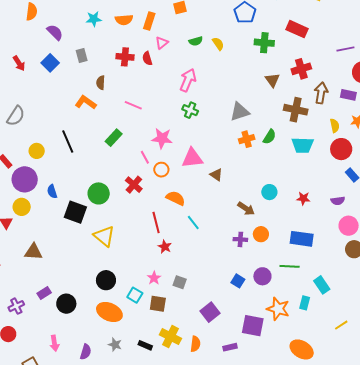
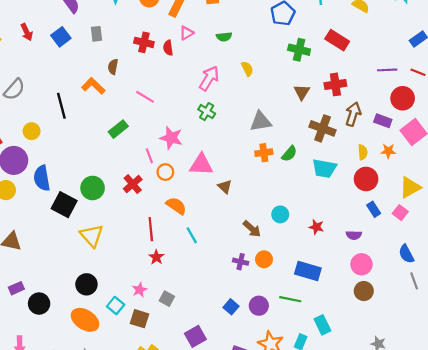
yellow semicircle: (218, 44) -> (247, 69), moved
black line: (68, 142) -> (61, 106), moved
blue semicircle: (52, 191) -> (42, 178), size x1.6

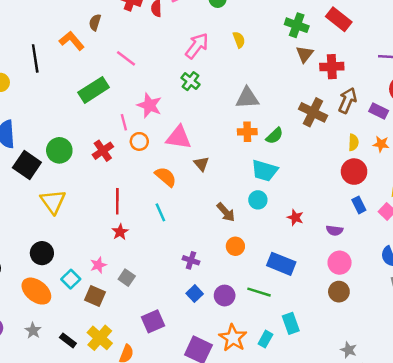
brown triangle: (302, 92) -> (305, 54), moved
green rectangle: (118, 129) -> (94, 90), size x1.4
cyan trapezoid: (324, 168) -> (265, 171), moved
orange semicircle: (176, 206) -> (166, 177), moved
purple cross: (241, 262) -> (191, 260), moved

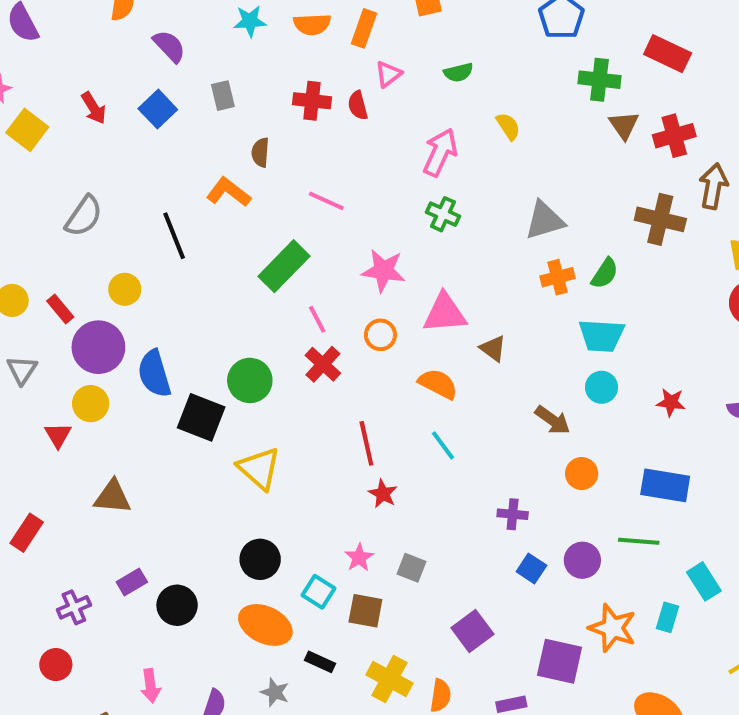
pink line: (124, 122) -> (317, 319), moved
black rectangle: (68, 340) -> (320, 662), moved

